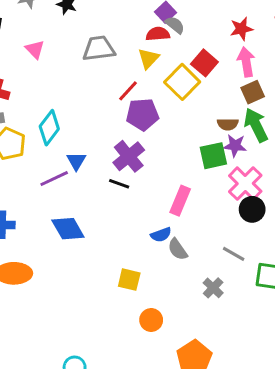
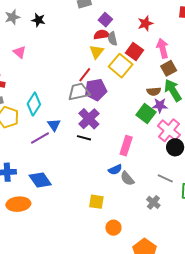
gray semicircle: (175, 25) -> (112, 39), moved, turned -136
red star: (241, 29) -> (145, 23), moved
gray trapezoid: (99, 48) -> (79, 92), moved
green square: (213, 156) -> (146, 113), turned -36
blue diamond: (68, 229) -> (40, 180), moved

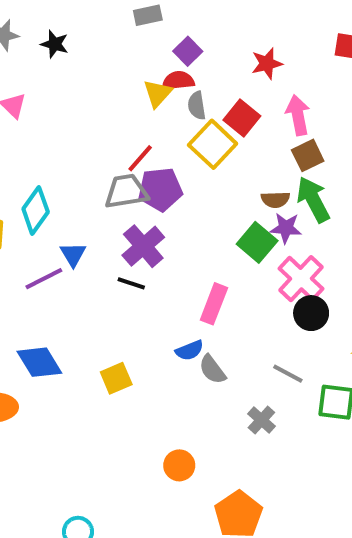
gray semicircle: (112, 39) -> (197, 106), moved
yellow triangle: (97, 52) -> (158, 93), moved
yellow square: (96, 202) -> (116, 378), moved, turned -35

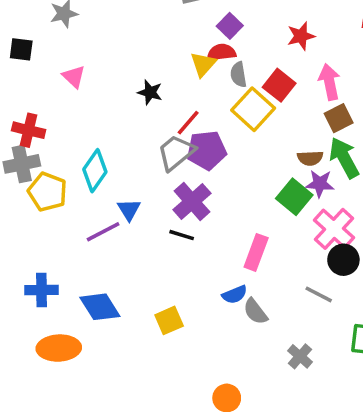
black star: (55, 44) -> (150, 92), moved
gray trapezoid: (126, 191) -> (176, 152), turned -30
gray line: (288, 374) -> (319, 294), moved

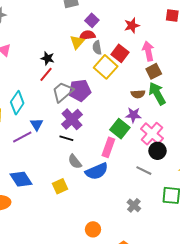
red line: (188, 123) -> (46, 74), moved
purple star: (320, 184) -> (133, 115), moved
green square: (294, 197) -> (120, 129), moved
blue semicircle: (235, 295) -> (97, 171), size x1.6
gray semicircle: (255, 312) -> (75, 162), moved

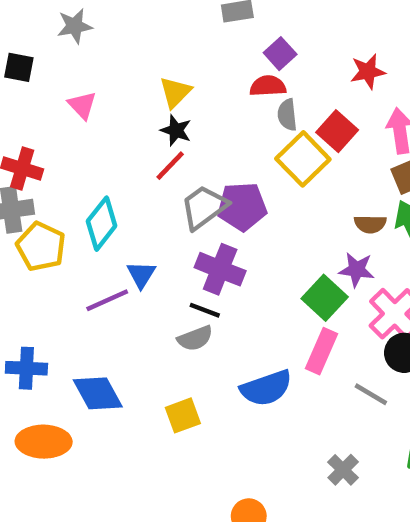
yellow triangle: (77, 42) -> (175, 92), moved
purple cross: (72, 119) -> (220, 269), turned -30
pink rectangle: (108, 147) -> (321, 351), moved
gray semicircle: (75, 162) -> (195, 338), moved, turned -77

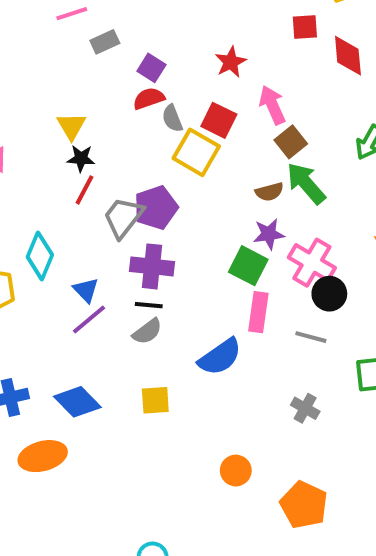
purple line: (107, 300) -> (89, 320), moved
yellow square: (183, 415) -> (155, 400), turned 32

